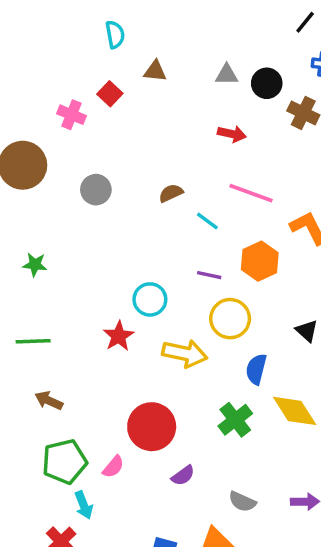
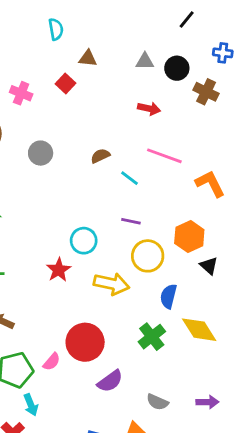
black line: (305, 22) -> (187, 19), moved
red square: (110, 94) -> (66, 83), moved
orange hexagon: (260, 261) -> (189, 236), moved
pink semicircle: (113, 467) -> (52, 362), moved
purple semicircle: (183, 475) -> (110, 381), size x1.4

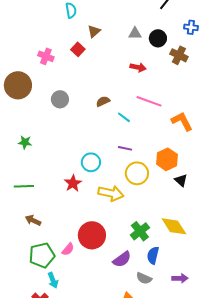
brown triangle: (88, 58) -> (94, 31), turned -48
blue semicircle: (169, 296) -> (153, 255), moved
purple semicircle: (110, 381) -> (122, 259), moved

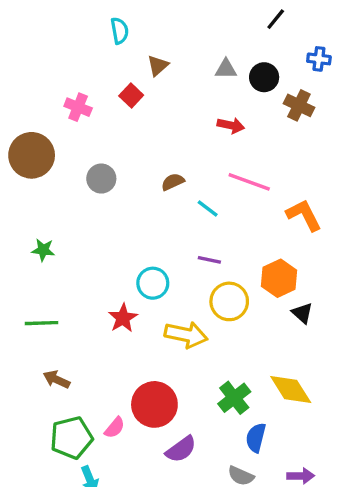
purple semicircle: (122, 259) -> (181, 449), moved

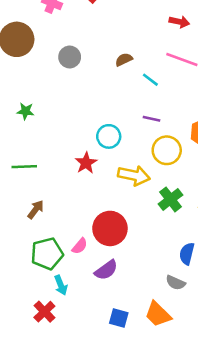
red arrow: (231, 125) -> (179, 22), moved
brown arrow: (56, 380) -> (36, 210), turned 102
green cross: (234, 398) -> (170, 199), moved
purple semicircle: (181, 449) -> (106, 270), moved

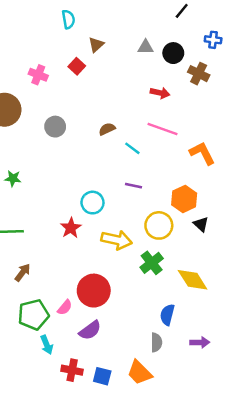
yellow circle: (167, 150) -> (159, 225), moved
gray semicircle: (176, 283) -> (156, 342), turned -114
red cross: (44, 312) -> (72, 370), moved, turned -35

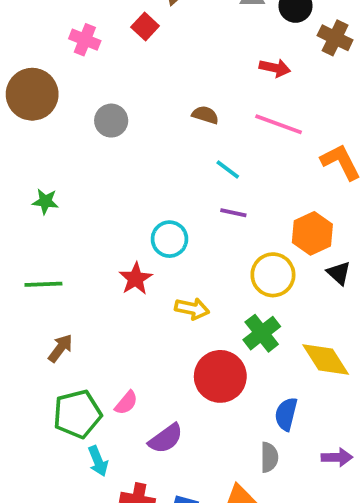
brown semicircle: (107, 129) -> (205, 115), moved, turned 42
cyan line: (132, 148) -> (228, 169), moved
yellow arrow: (117, 240) -> (192, 309), moved, size x0.7
red circle: (94, 291) -> (220, 376), moved

